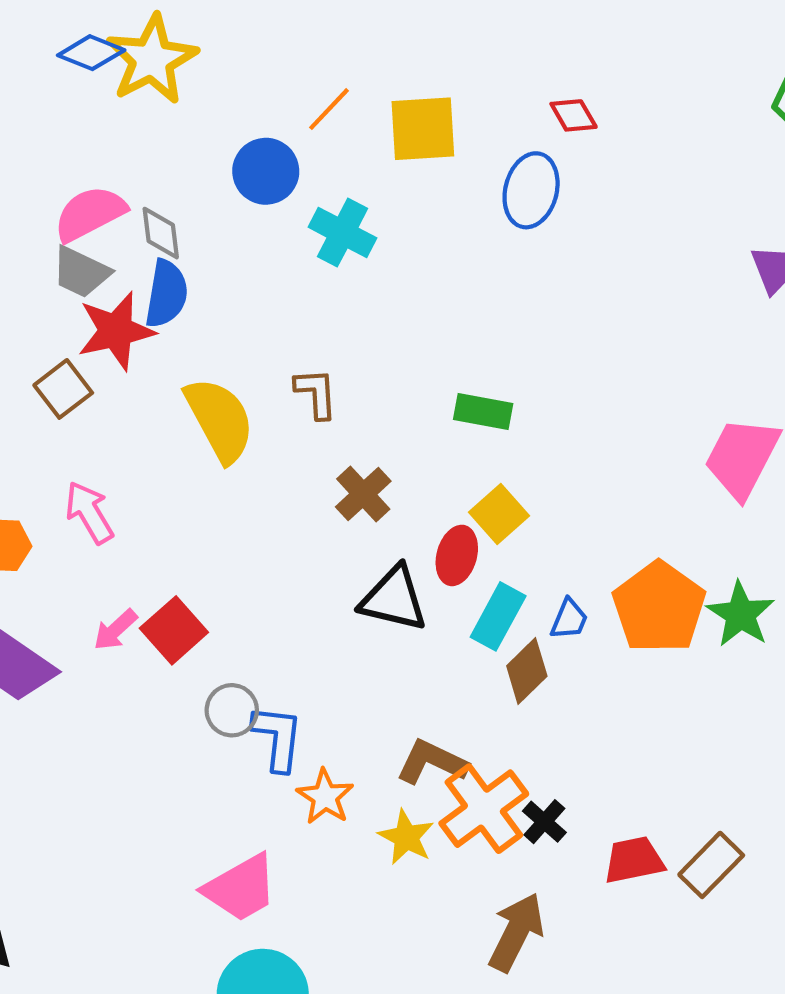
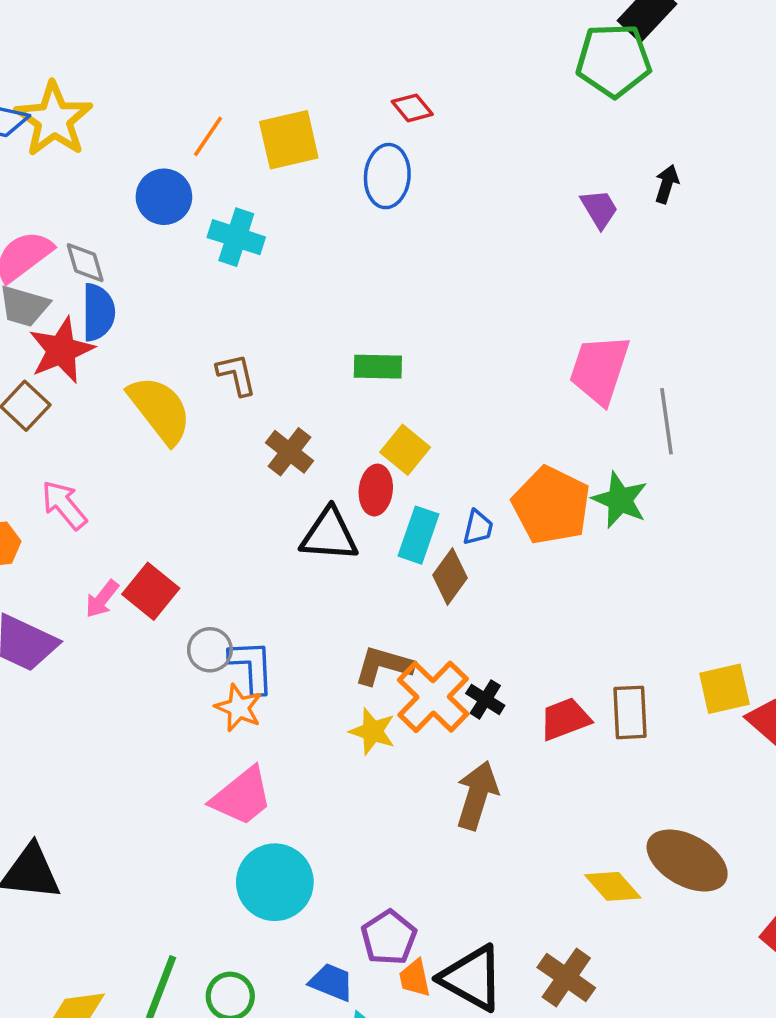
orange star: (325, 797) -> (239, 708), moved
brown rectangle: (711, 865) -> (630, 712), turned -38

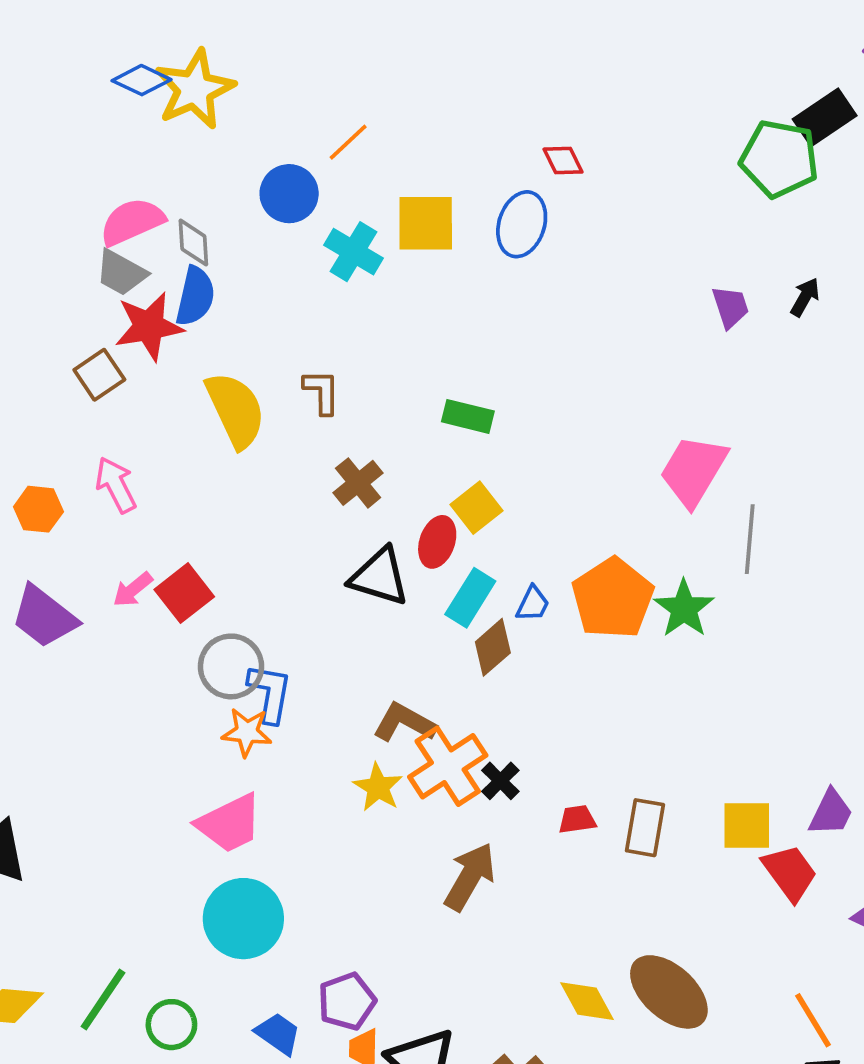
yellow square: (289, 140) -> (426, 223), moved
gray circle: (210, 650) -> (231, 666), size x1.4
orange star: (239, 708) -> (247, 732), turned -30
red trapezoid: (565, 719) -> (577, 819), size x0.7

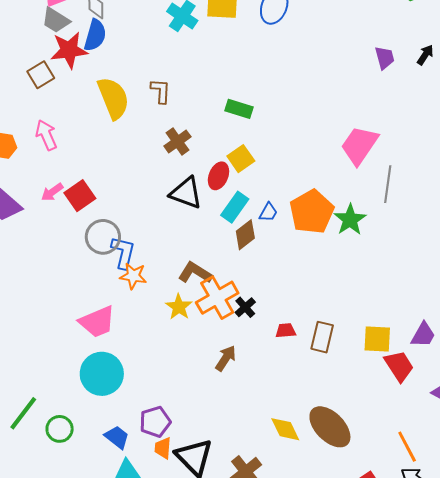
orange star: (247, 732) -> (133, 276), moved
brown arrow: (470, 877) -> (226, 358), size x0.7

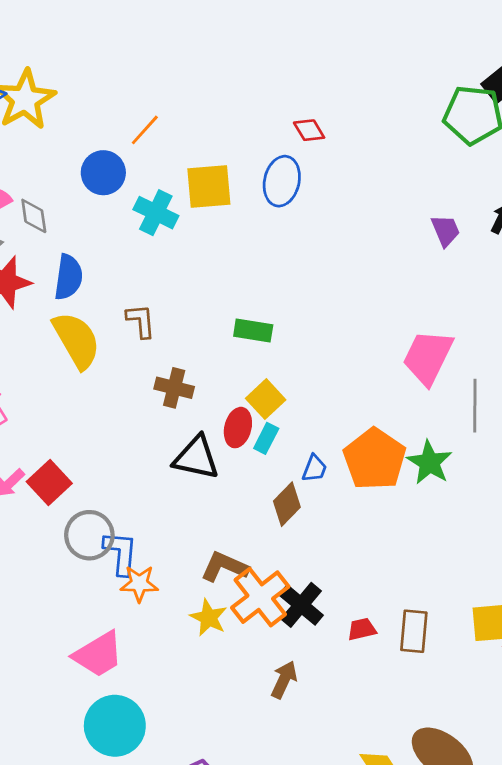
blue semicircle: (95, 35) -> (68, 277), moved
brown cross: (177, 141) -> (174, 388), turned -32
cyan rectangle: (235, 207) -> (266, 438), moved, size x0.7
black cross: (245, 307) -> (301, 605), size x1.5

